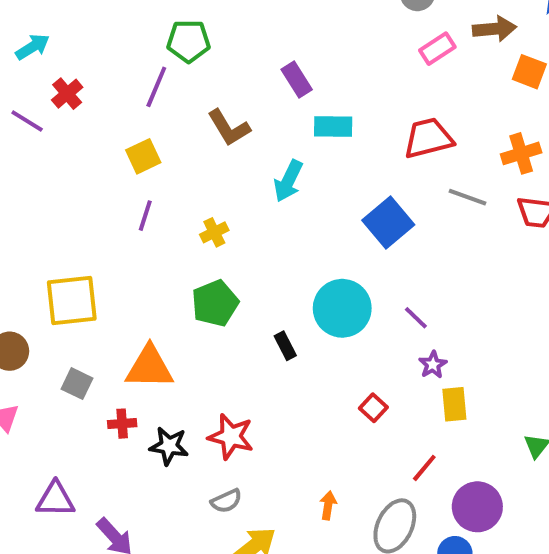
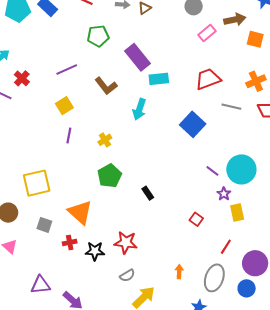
green pentagon: (188, 41) -> (98, 36), moved
purple rectangle: (297, 80) -> (137, 57), size x1.5
purple line: (156, 87) -> (67, 69), turned 50
cyan circle: (342, 308) -> (241, 169), moved
orange triangle: (149, 367) -> (80, 212), turned 48

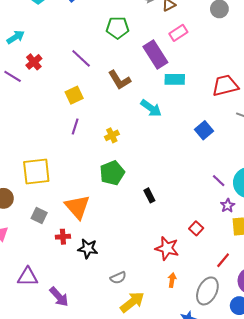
pink rectangle: (207, 33) -> (178, 33), moved
purple line: (67, 69) -> (81, 58), turned 60
cyan arrow: (139, 109) -> (151, 108), turned -80
blue square: (193, 124) -> (204, 130), size x0.7
red star: (126, 242) -> (167, 248), moved

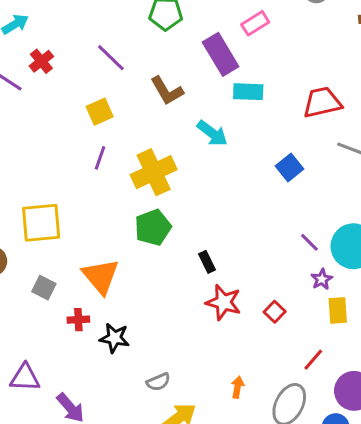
yellow cross: (112, 135) -> (154, 172), size x2.0
red star: (167, 248) -> (224, 302), moved

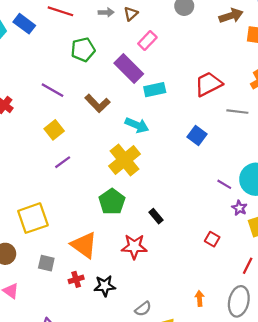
purple line: (100, 158) -> (63, 162), turned 49
yellow cross: (154, 172) -> (125, 160), moved
red star: (224, 302) -> (134, 247), moved

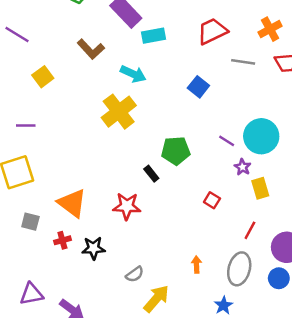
purple line: (53, 90) -> (17, 35), moved
purple line: (63, 162) -> (26, 126), moved, turned 35
green pentagon: (112, 202) -> (176, 151), moved, turned 30

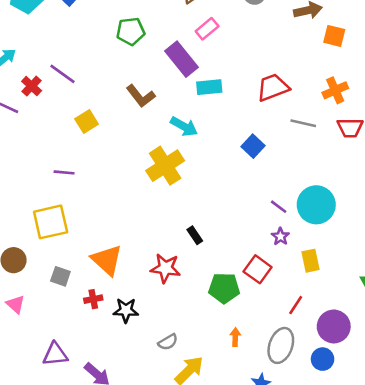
green pentagon: (176, 151) -> (224, 288), moved
purple star: (243, 167) -> (280, 237), moved
red square: (212, 200) -> (258, 269), size x1.5

